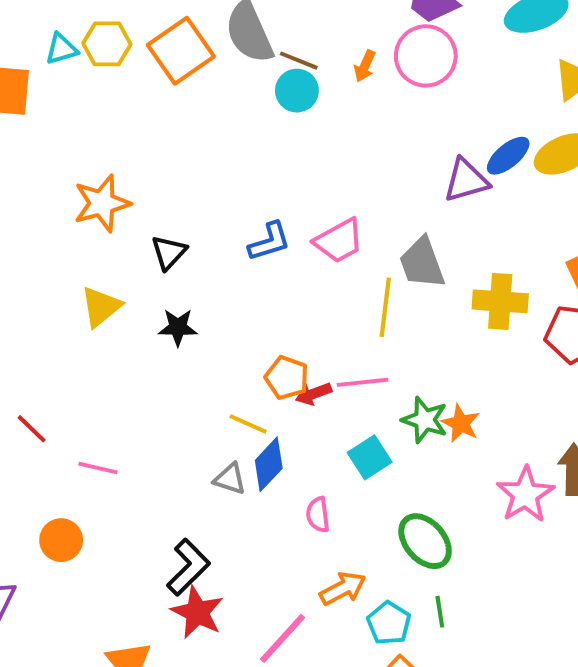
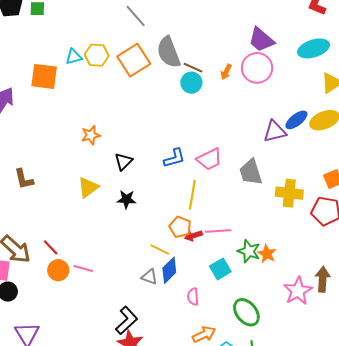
orange star: (102, 203) -> (91, 135), size x0.7
yellow line: (385, 307) -> (192, 195), moved
orange circle: (61, 540) -> (58, 270), moved

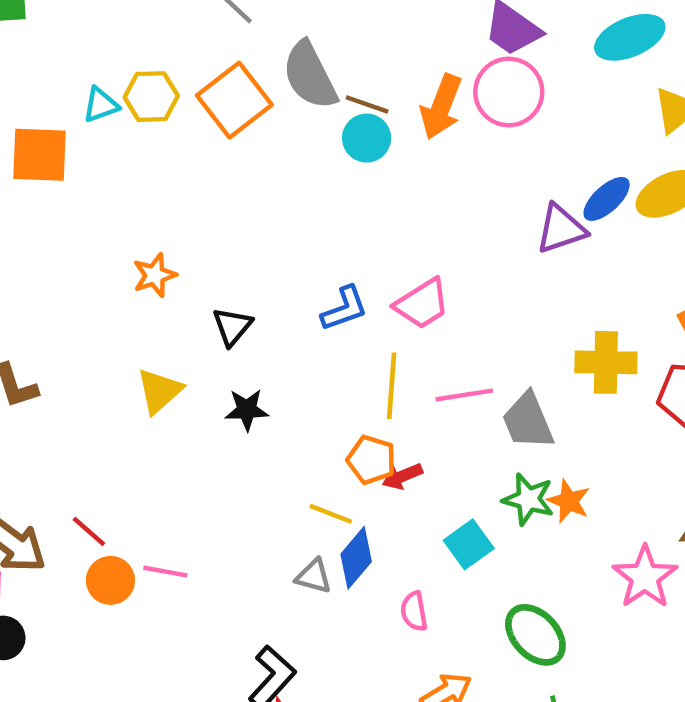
orange arrow: (226, 72) -> (441, 107), size x1.8
gray trapezoid: (251, 172) -> (528, 421), moved
pink line: (218, 231) -> (464, 395), moved

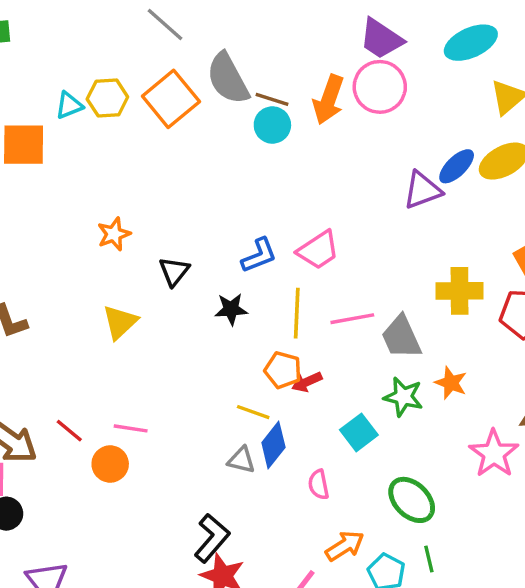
black star: (247, 410) -> (231, 309), moved
orange star: (569, 501) -> (451, 383), moved
pink line: (165, 572) -> (131, 428), moved
orange circle: (110, 580) -> (110, 464), moved

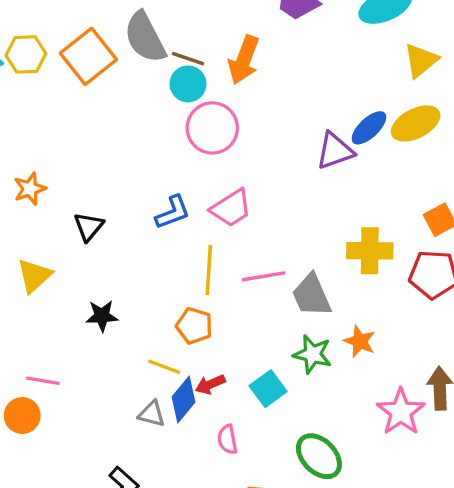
pink circle: (380, 87) -> (212, 128), moved
black star: (231, 309) -> (102, 316), moved
red arrow: (307, 382) -> (210, 384), moved

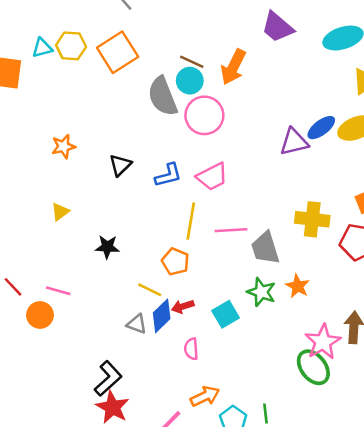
gray semicircle: (145, 37) -> (163, 96), moved
black triangle: (89, 227) -> (120, 165), moved
yellow triangle: (34, 276) -> (60, 212), size x0.7
green ellipse: (319, 456) -> (313, 367), moved

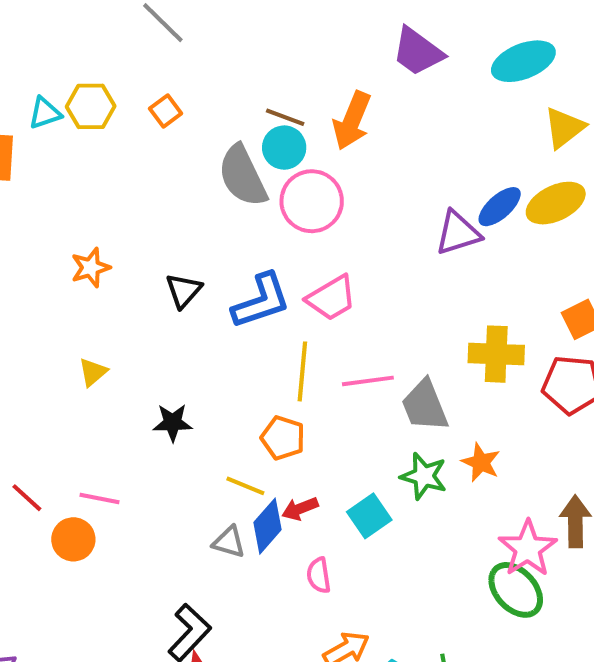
orange square: (118, 52) -> (166, 111), size x0.5
blue L-shape: (168, 175) -> (261, 301), size x1.4

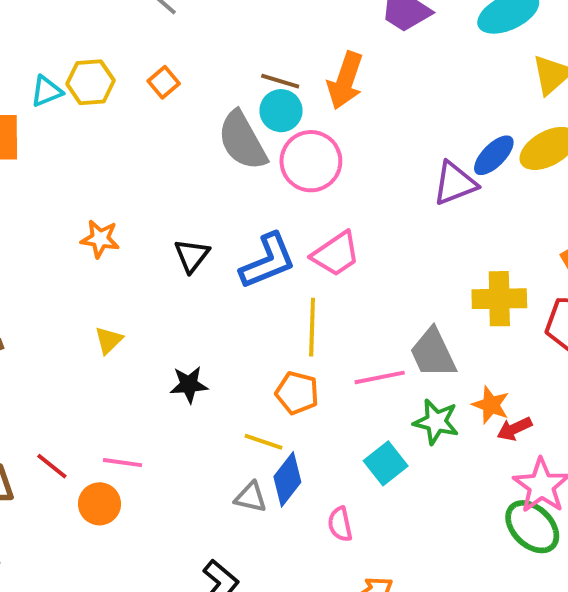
orange star: (91, 268) -> (100, 239), turned 30
pink line: (368, 381) -> (380, 377), moved
red arrow: (300, 509) -> (514, 429), moved

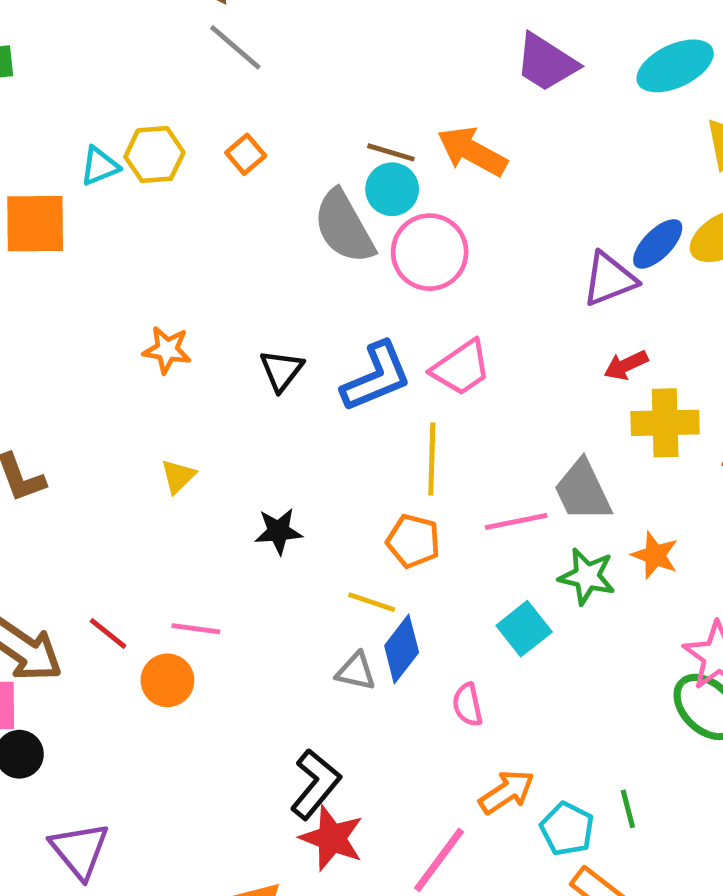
orange arrow: (345, 80) -> (472, 151), turned 100
red arrow: (514, 429) -> (626, 365), moved

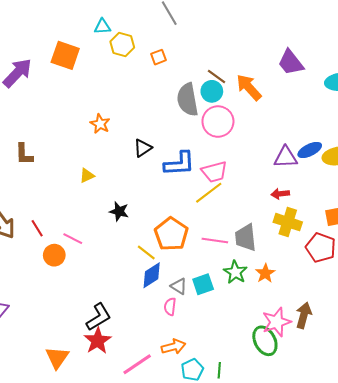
cyan triangle: (100, 166) -> (102, 26), moved
yellow line: (432, 459) -> (209, 193), moved, turned 32
orange pentagon: (413, 541) -> (171, 234), size x1.5
gray triangle: (356, 671) -> (179, 286), moved

